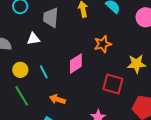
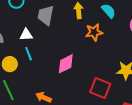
orange star: (103, 44) -> (94, 32), moved
cyan line: (44, 72) -> (29, 54), moved

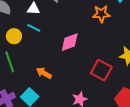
cyan line: (29, 54) -> (34, 28), turned -48

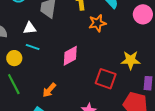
orange arrow: (44, 73) -> (49, 90), turned -70

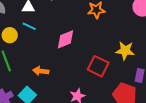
orange arrow: (49, 90) -> (41, 71), turned 49

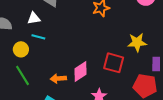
pink diamond: (66, 39) -> (81, 71), moved

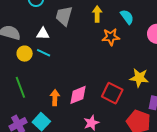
yellow circle: (21, 49) -> (25, 54), moved
orange arrow: (58, 79) -> (55, 98), turned 84

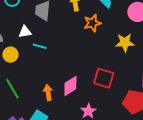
cyan line: (44, 53) -> (40, 46), moved
yellow star: (139, 78) -> (125, 43), moved

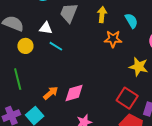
red square: (104, 78) -> (127, 98), moved
orange arrow: (48, 93) -> (51, 93), turned 42

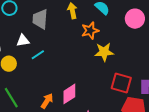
cyan line: (56, 46) -> (38, 55), turned -48
yellow star: (139, 67) -> (104, 52), moved

